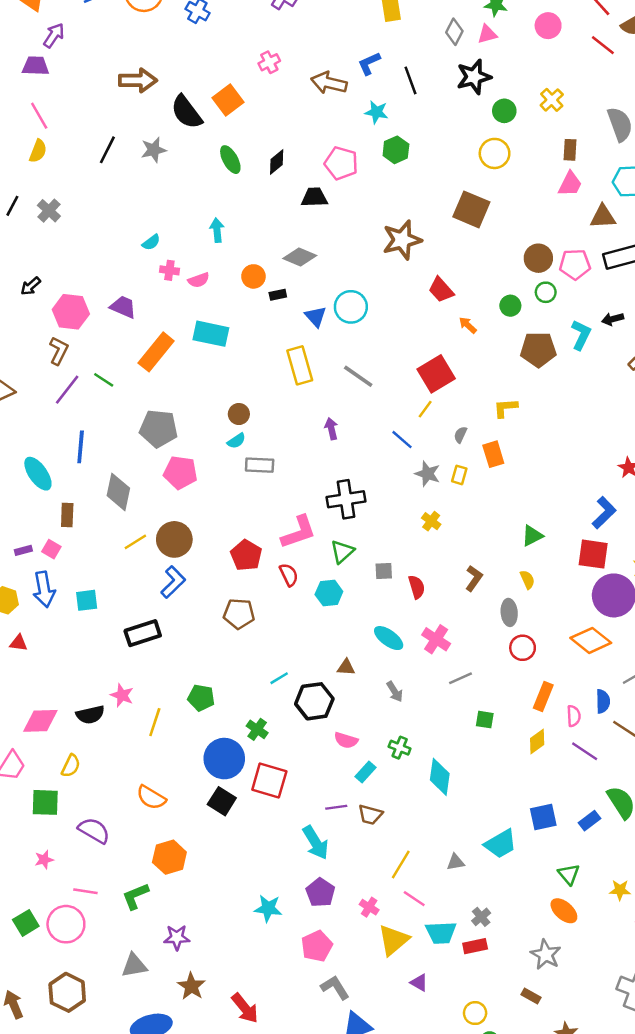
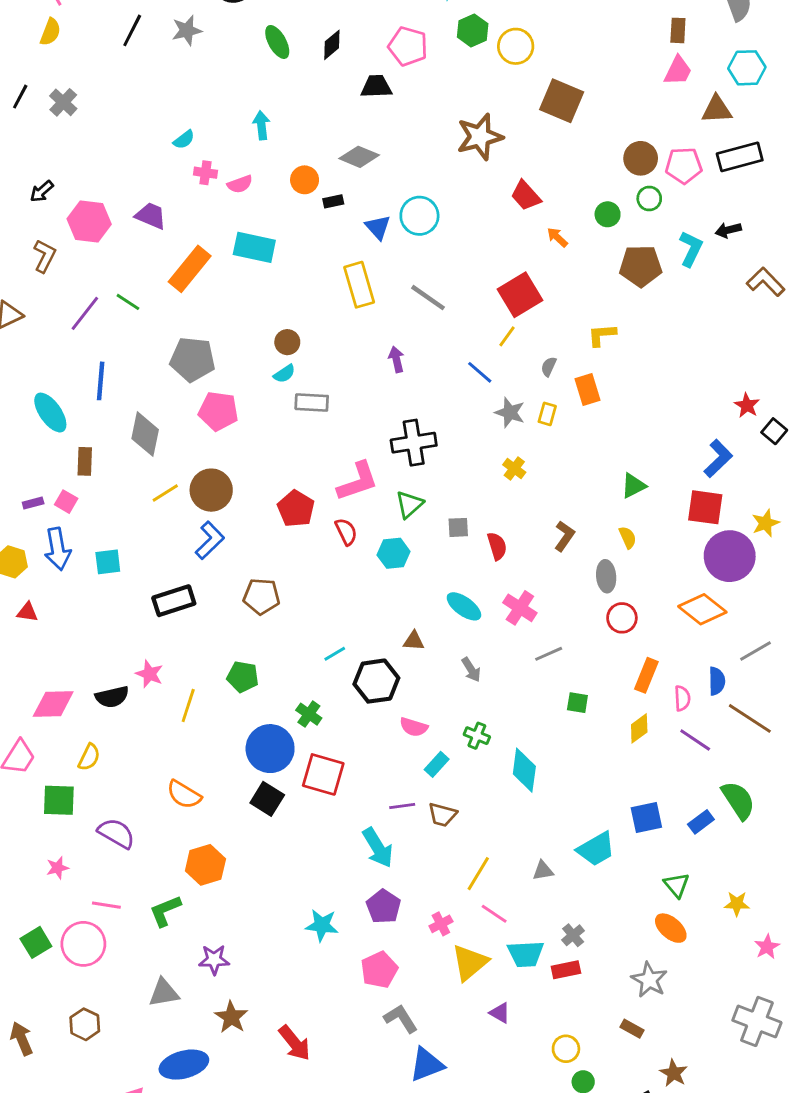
yellow circle: (495, 153) -> (516, 46), moved
brown L-shape: (59, 351) -> (45, 256), moved
brown pentagon: (239, 614) -> (261, 596), moved
pink cross: (369, 907) -> (441, 924), turned 30
brown hexagon: (67, 992) -> (85, 1024), size x0.7

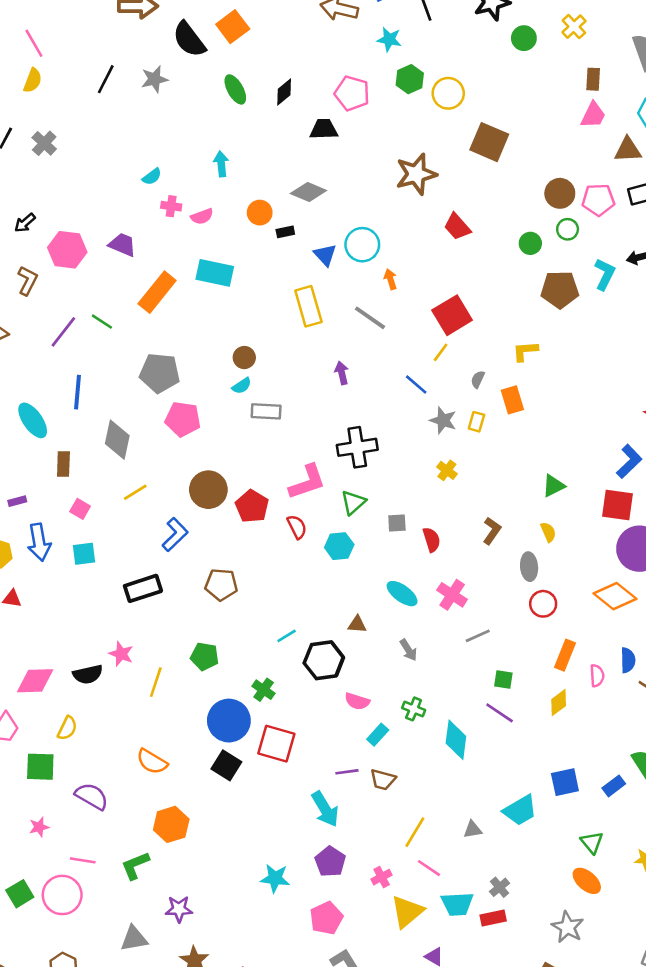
orange arrow: (557, 237) -> (391, 279), moved, turned 30
brown circle: (211, 490) -> (208, 490), moved
pink square: (66, 502) -> (80, 509), moved
purple line: (695, 740) -> (500, 713), moved

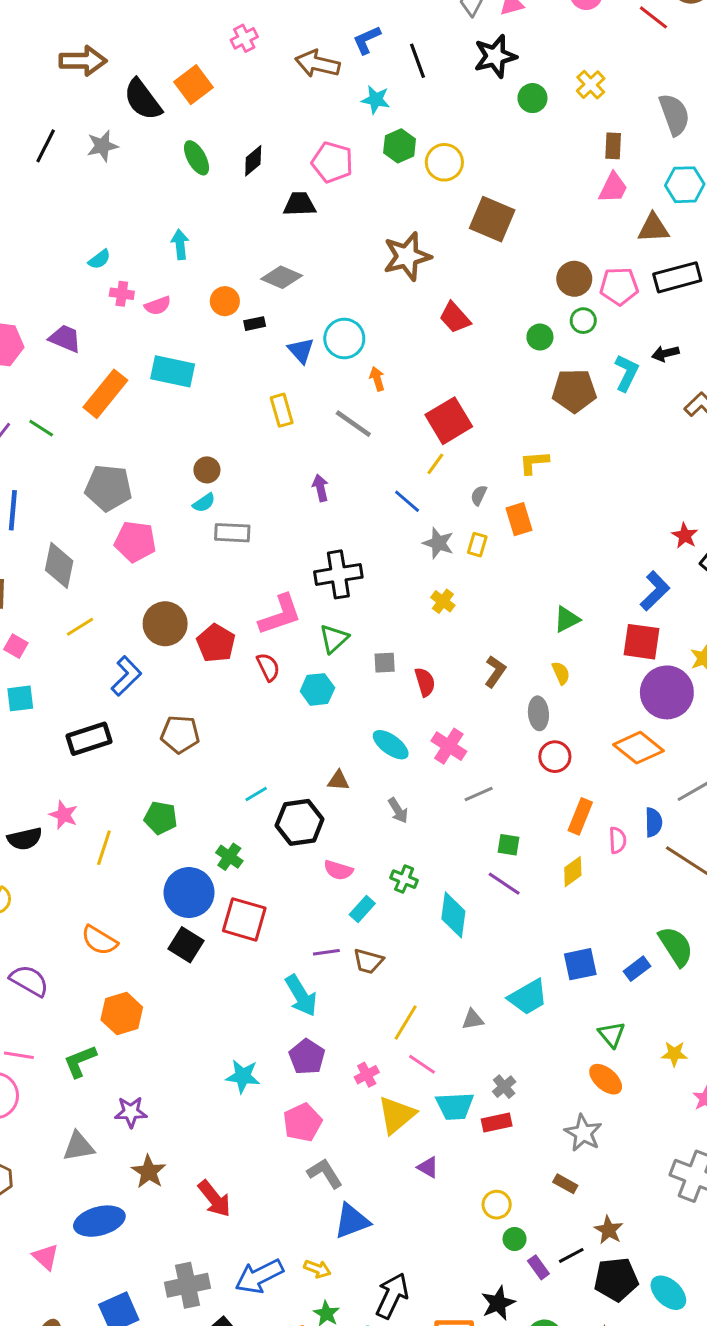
yellow rectangle: (308, 306) -> (282, 410), size x0.7

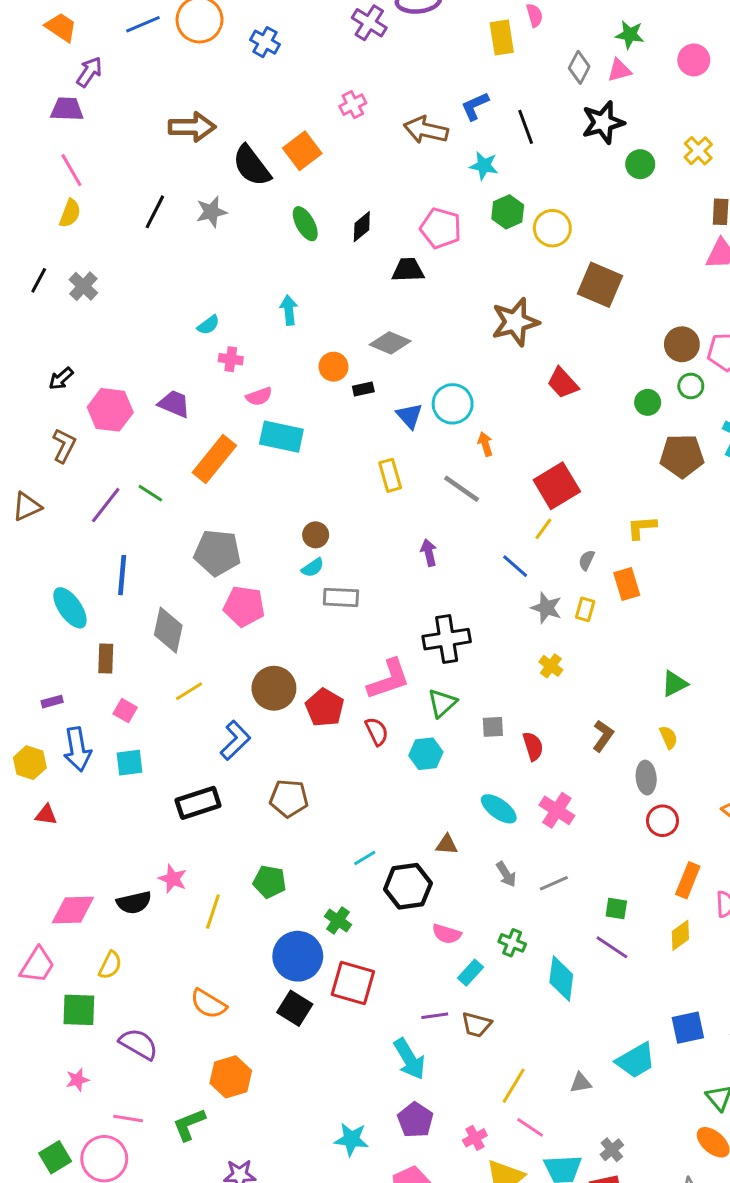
pink semicircle: (158, 306) -> (259, 396), moved
gray line: (479, 794) -> (554, 883), moved

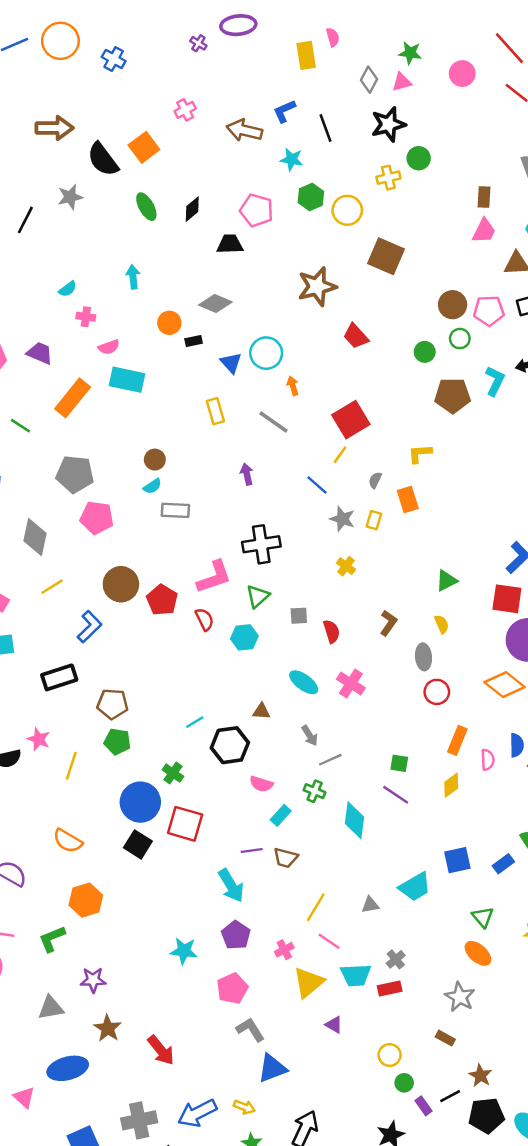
purple cross: (369, 23) -> (198, 43), size x0.6
yellow cross: (698, 151) -> (388, 178), moved, turned 30
black line: (155, 212) -> (25, 220), moved
brown pentagon: (289, 798) -> (112, 704), moved
gray line: (554, 883) -> (330, 760), moved

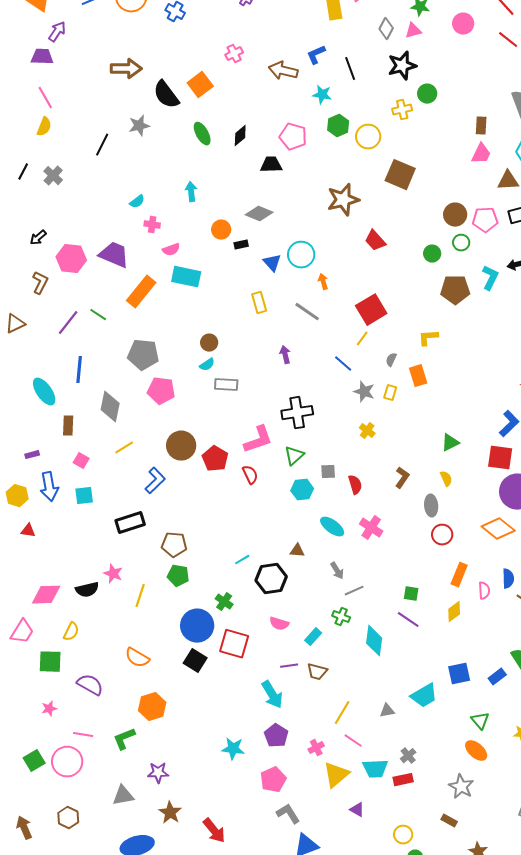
purple trapezoid: (40, 353) -> (114, 255), size x1.4
cyan hexagon: (244, 637) -> (302, 490), moved
pink semicircle: (261, 784) -> (279, 624), moved

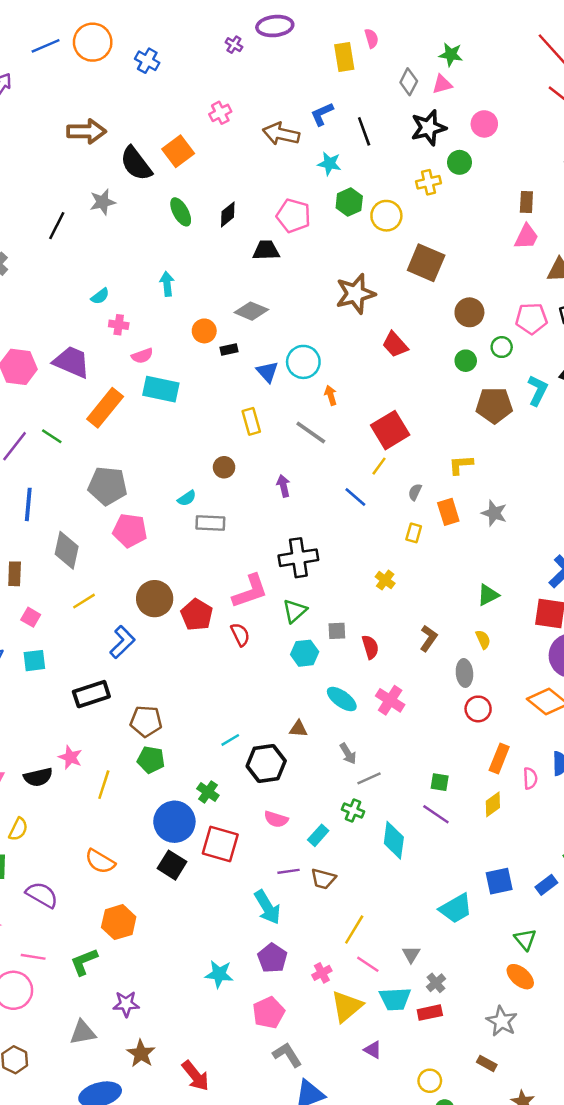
pink circle: (463, 24) -> (484, 124), moved
brown circle: (455, 215) -> (469, 312), moved
brown circle: (209, 343) -> (224, 467), moved
gray star: (364, 392) -> (494, 513), moved
gray triangle: (387, 711) -> (411, 954), moved, turned -49

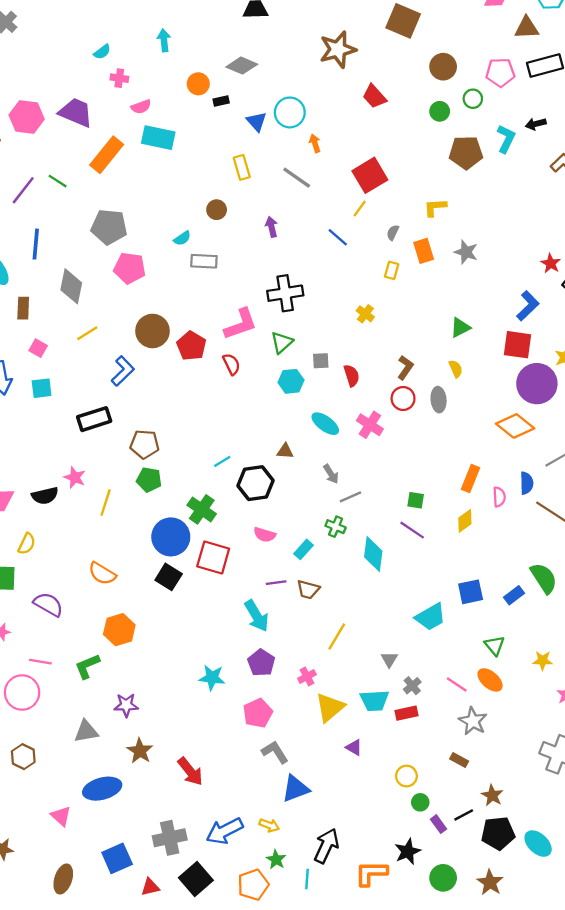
red circle: (478, 709) -> (403, 398), moved
green cross: (208, 792) -> (202, 509), size x1.4
pink line: (368, 964) -> (457, 684), moved

